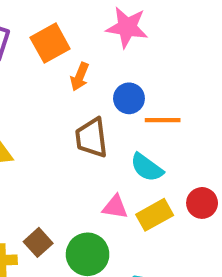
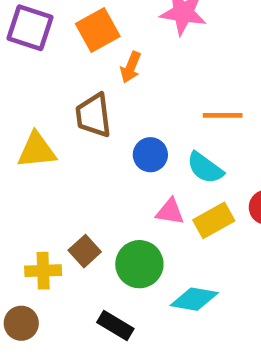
blue circle: (129, 98) -> (150, 155), moved
brown trapezoid: (91, 138) -> (93, 115), moved

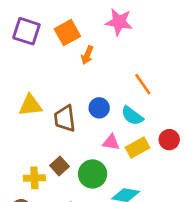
brown trapezoid: (93, 115) -> (65, 118), moved
orange line: (223, 115) -> (143, 84), turned 55

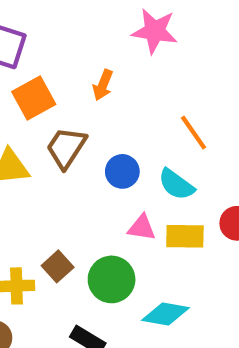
orange square: (67, 33) -> (34, 98), moved
brown trapezoid: (65, 118) -> (66, 148), moved, turned 40
yellow rectangle: (137, 148) -> (185, 236), turned 30

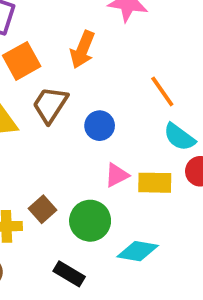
orange arrow: (103, 85) -> (82, 50), size x1.4
cyan semicircle: (176, 184) -> (179, 137), moved
pink triangle: (142, 228) -> (117, 175), turned -36

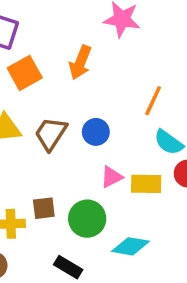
orange line: (162, 91) -> (153, 101), turned 60
brown trapezoid: (50, 105) -> (51, 134), moved
brown square: (43, 209) -> (44, 208), turned 35

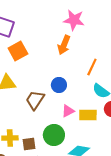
orange arrow: (80, 63) -> (64, 45), moved
brown trapezoid: (51, 134) -> (35, 100), moved
brown square: (44, 208) -> (29, 144), moved

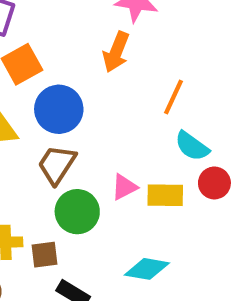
blue circle: (59, 85) -> (59, 109), moved, size x1.5
green circle: (54, 135) -> (77, 212), moved

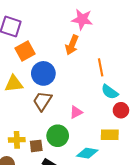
orange line: (173, 97) -> (101, 67), turned -36
yellow rectangle: (165, 195) -> (110, 135), moved
green circle: (77, 212) -> (58, 136), moved

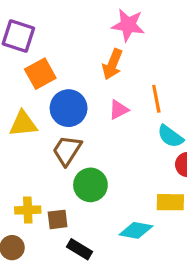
pink triangle: (76, 112) -> (119, 110), moved
green circle: (58, 136) -> (90, 185), moved

